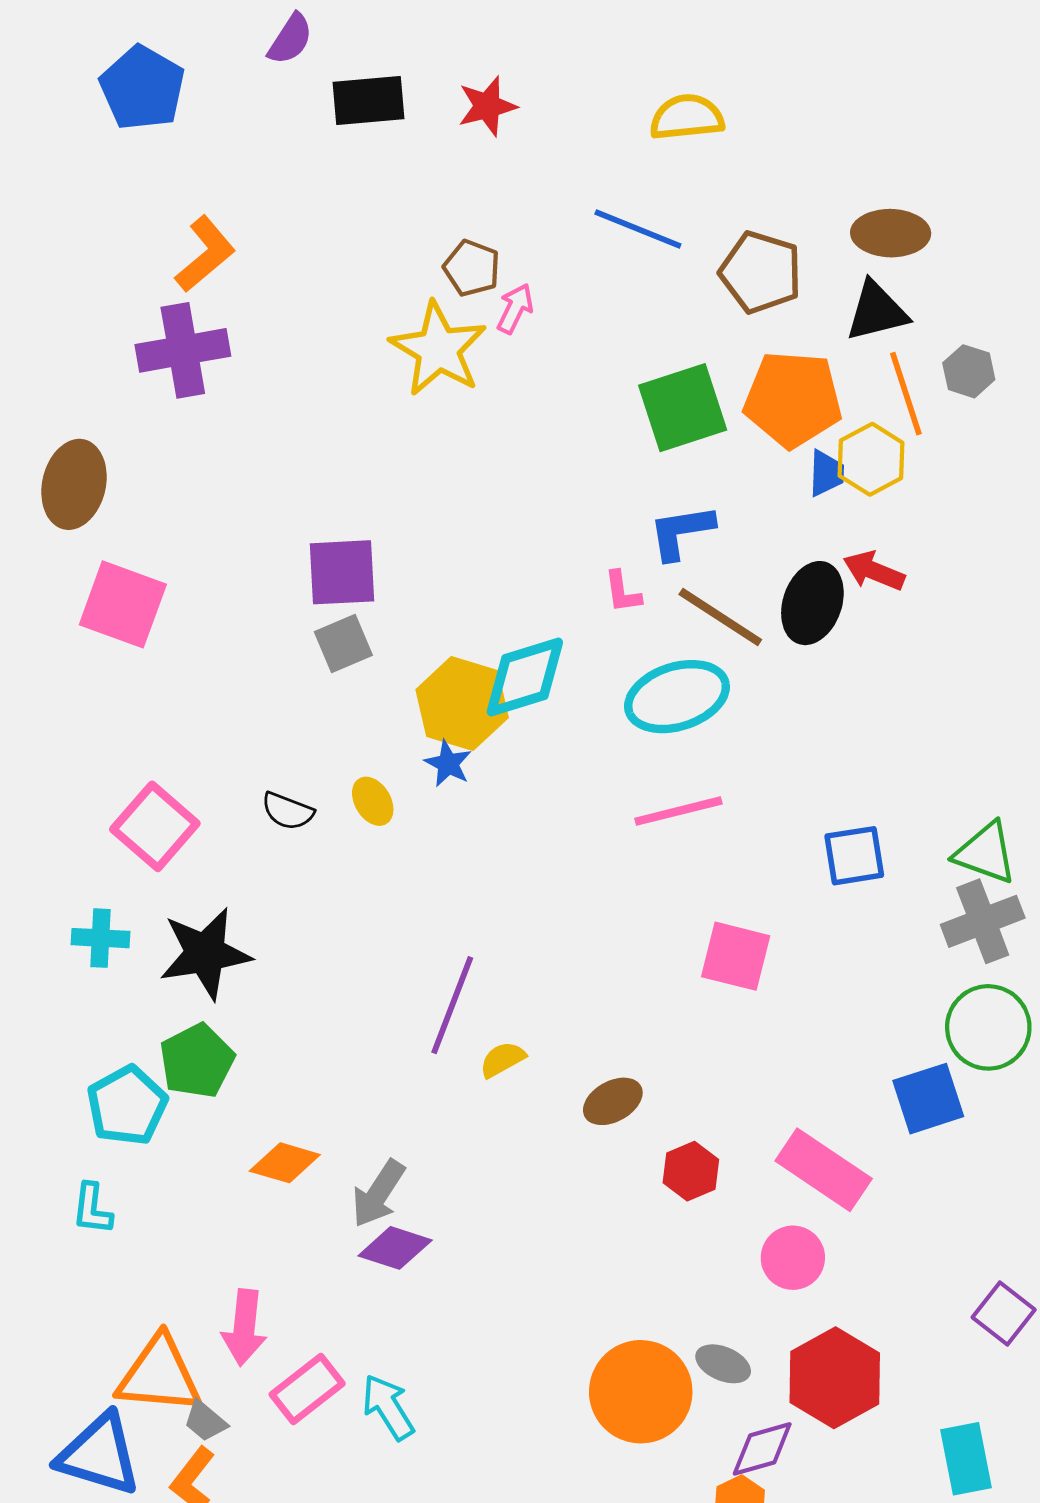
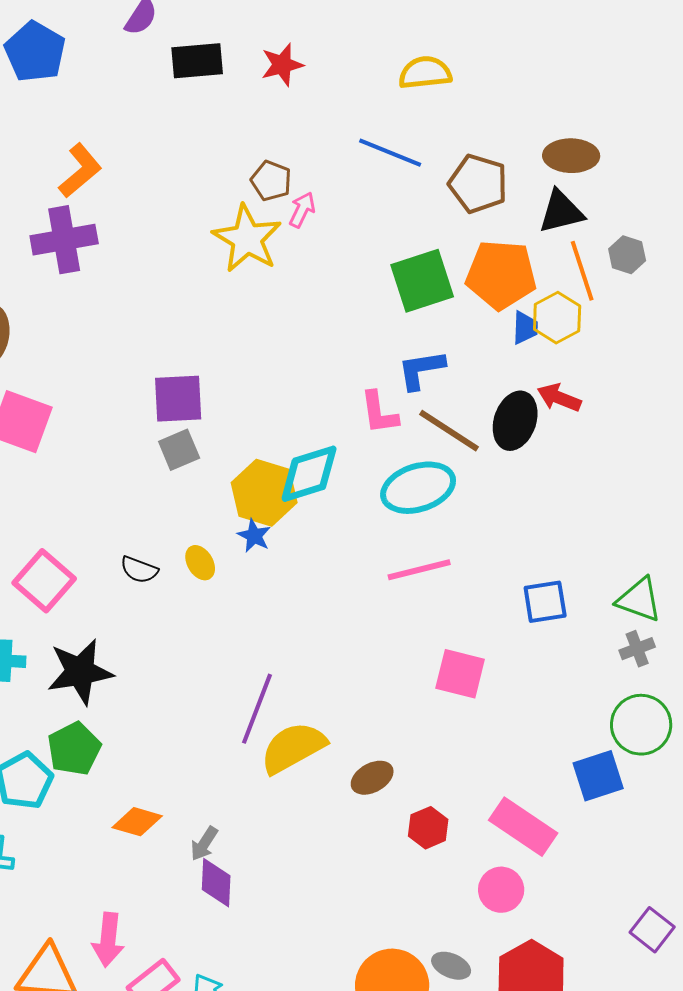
pink L-shape: (623, 592) -> (379, 413), size x1.4
gray cross: (983, 921) -> (637, 649), size x0.6
yellow semicircle: (503, 1059) -> (293, 748), size x2.0
gray arrow: (378, 1193) -> (204, 844), size x0.7
purple diamond: (395, 1248) -> (216, 883), turned 75

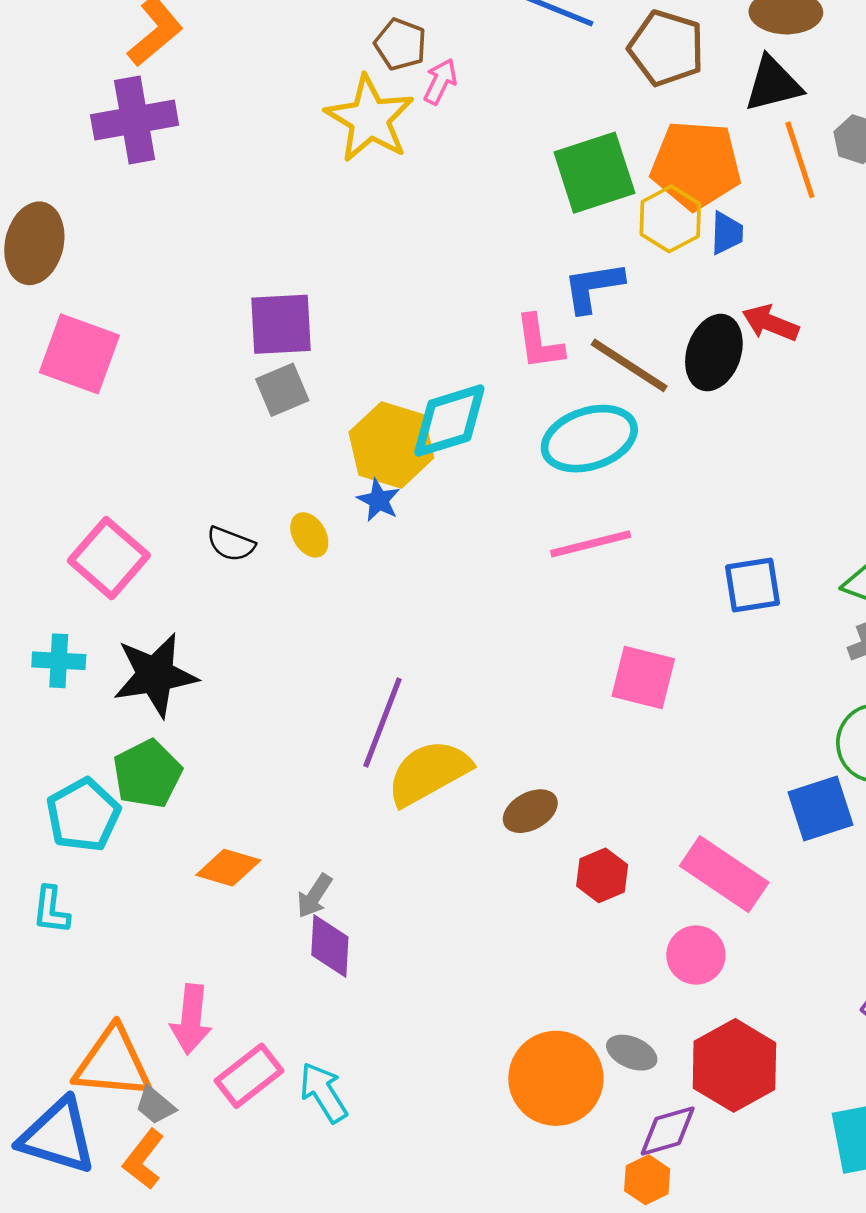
yellow hexagon: (557, 318) -> (670, 219), moved

